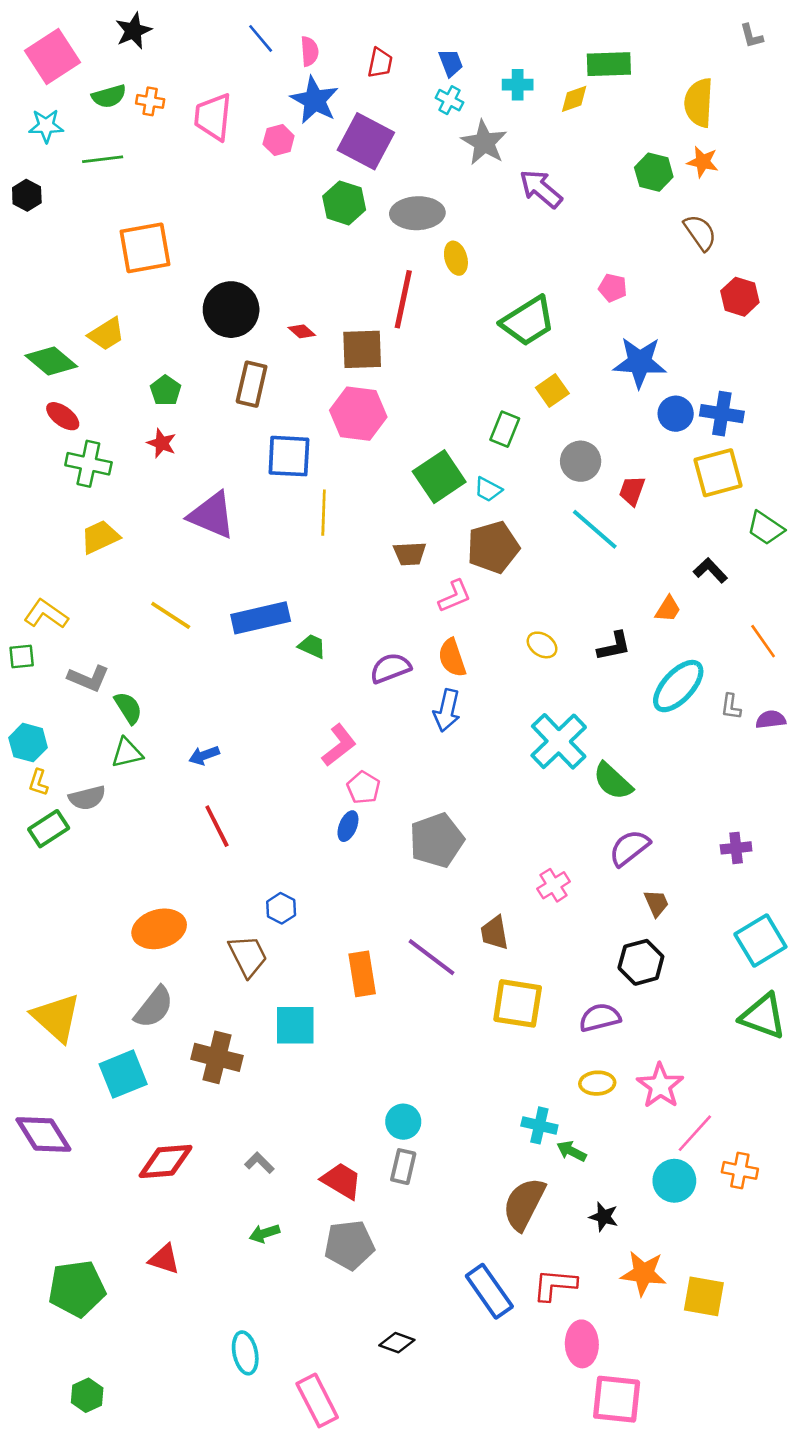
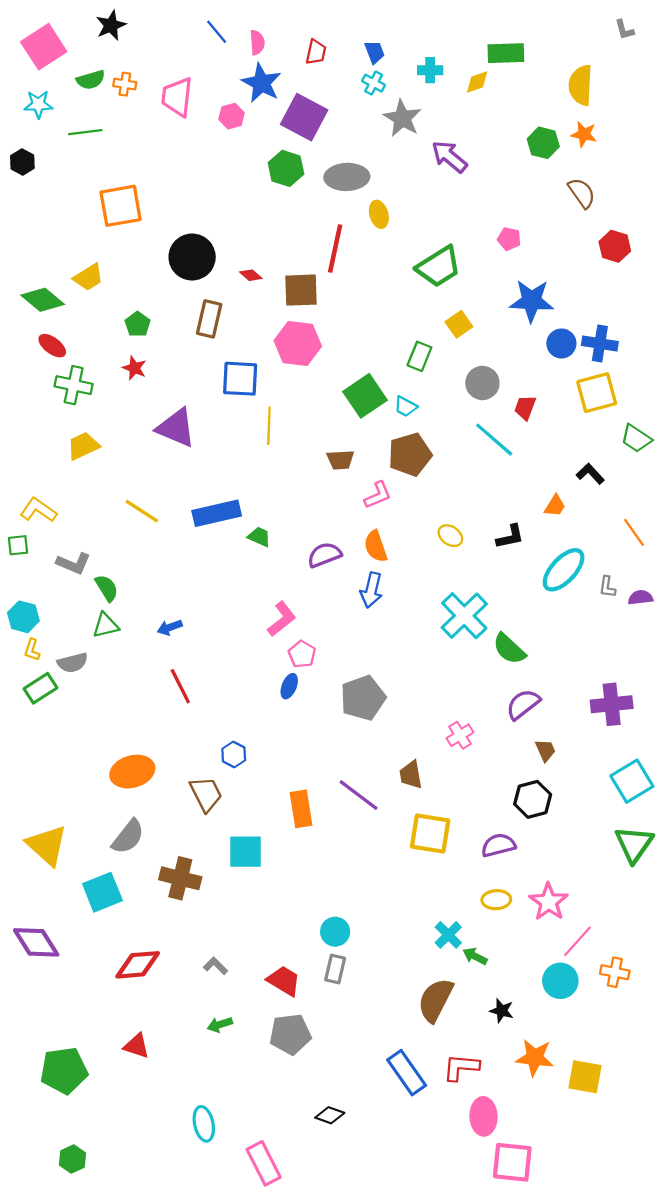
purple cross: (736, 848) -> (612, 704), size x1.6
green triangle: (763, 1016) -> (634, 844), turned 45
cyan cross: (539, 1125) -> (448, 935), turned 32

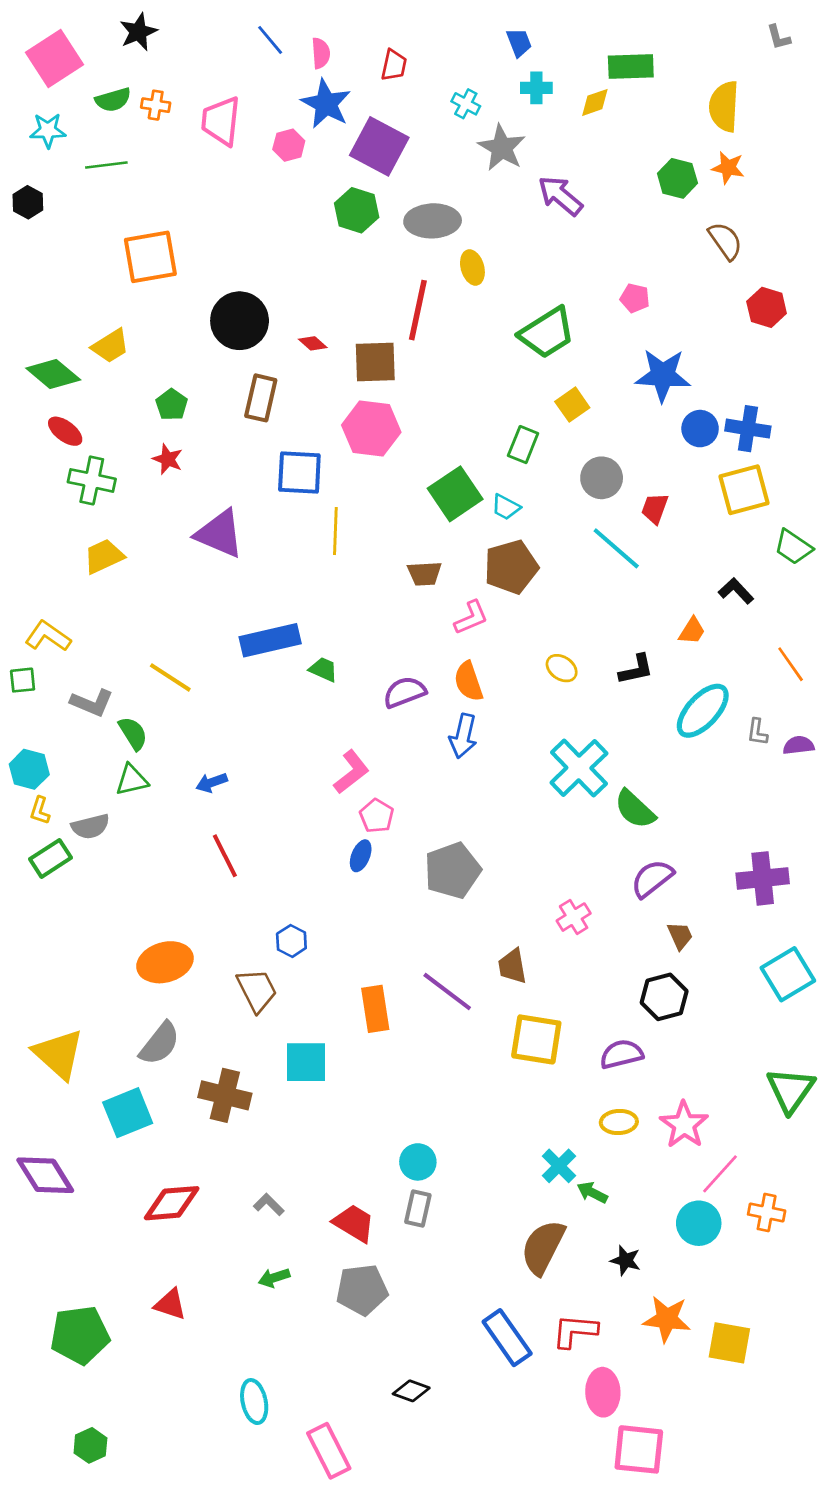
blue trapezoid: (375, 52) -> (519, 43), moved
yellow line: (142, 511) -> (170, 677), moved
green triangle: (634, 844) -> (791, 1090), moved

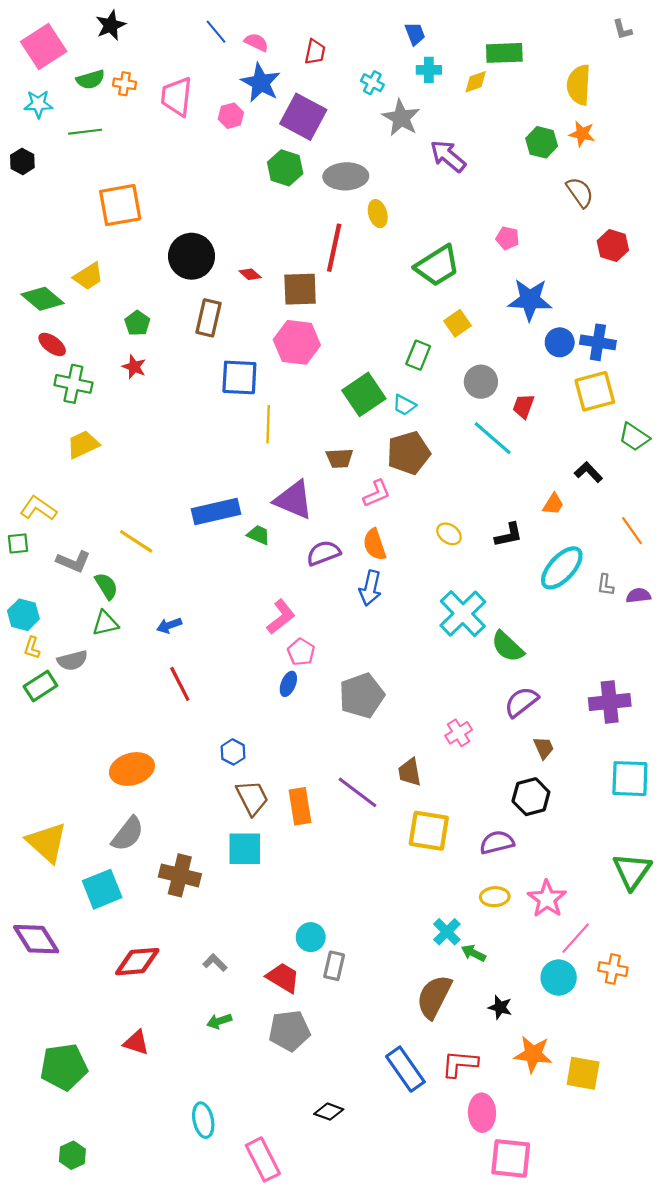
pink semicircle: (321, 53) -> (256, 42), turned -60
purple triangle: (220, 534) -> (294, 500), moved
cyan square: (788, 974) -> (630, 779), turned 33
brown trapezoid: (257, 990) -> (252, 798), moved
cyan circle: (418, 1162) -> (311, 937), moved

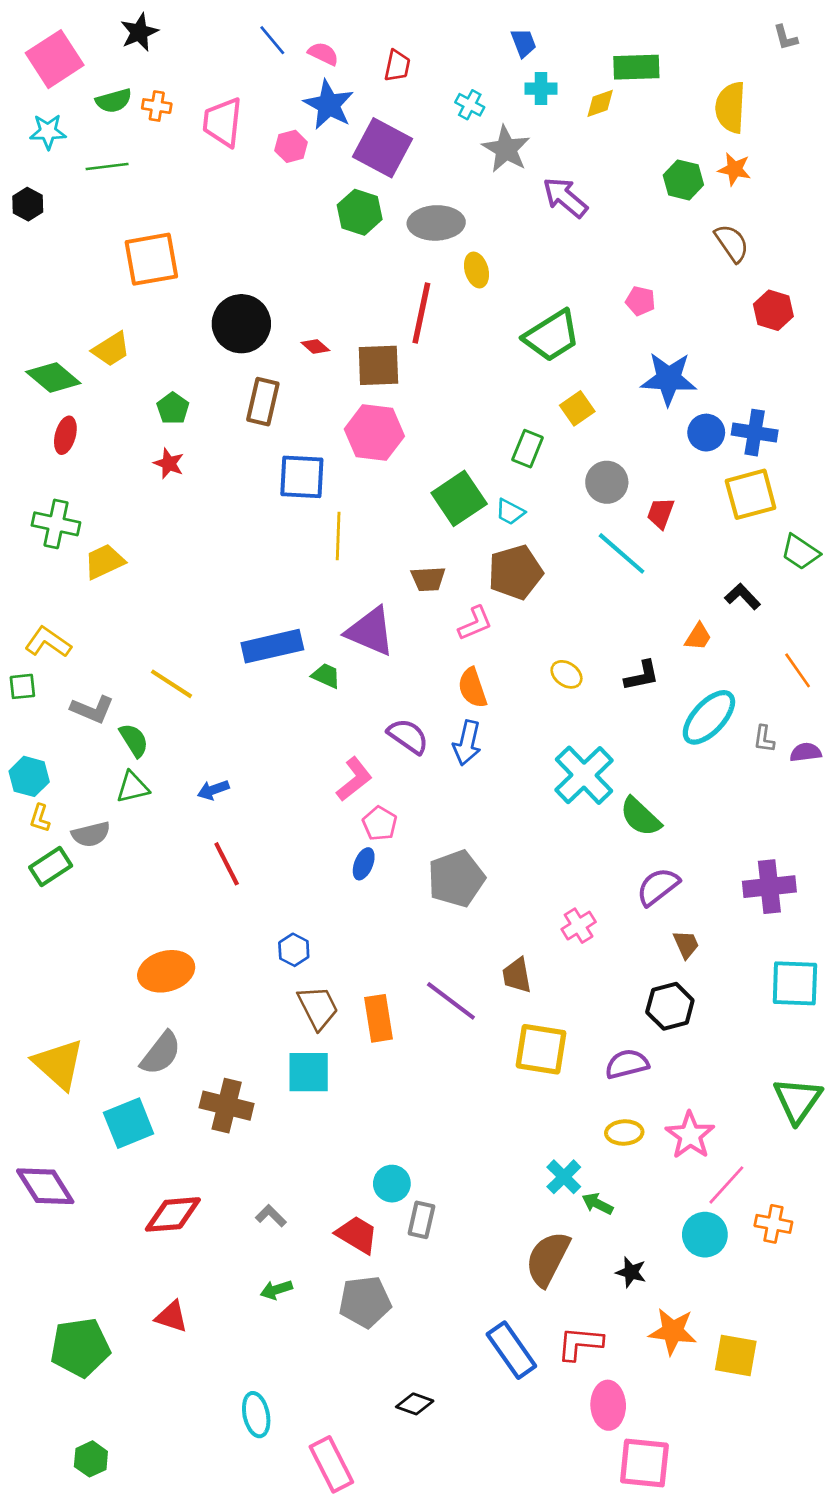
red ellipse: (52, 344) -> (65, 435), turned 68
green cross: (73, 384) -> (56, 524), moved
purple semicircle: (323, 553) -> (408, 736), moved, turned 56

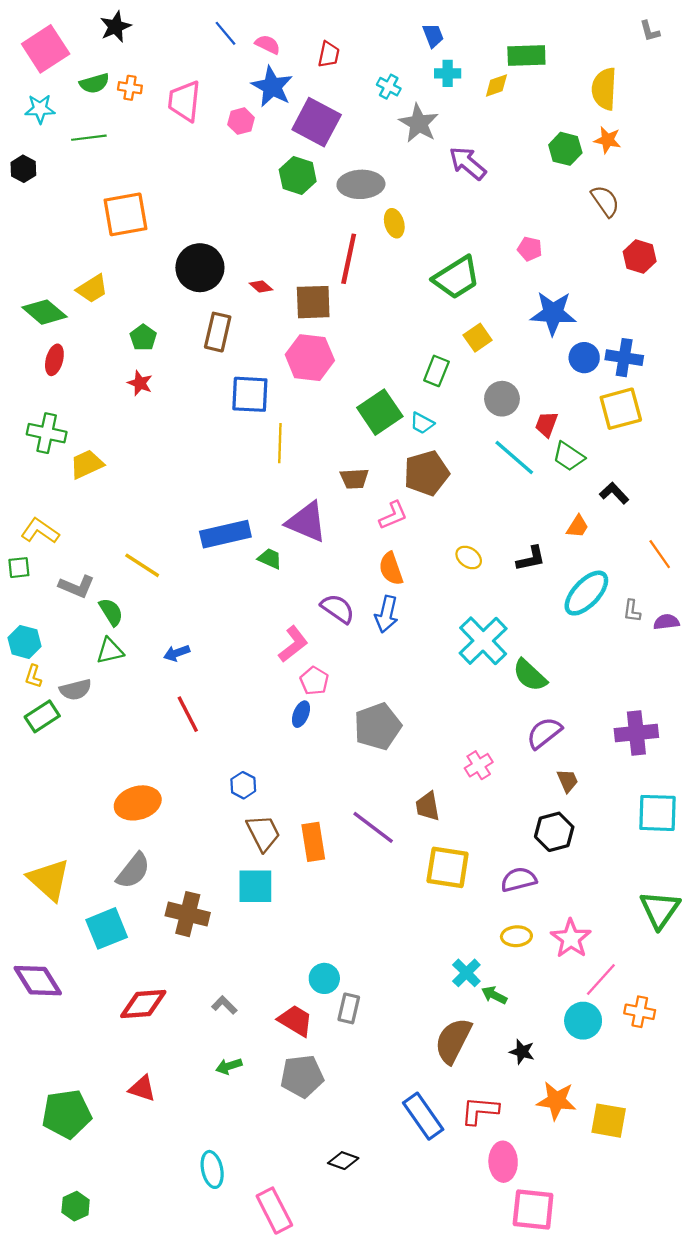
green trapezoid: (800, 552) -> (569, 456), moved

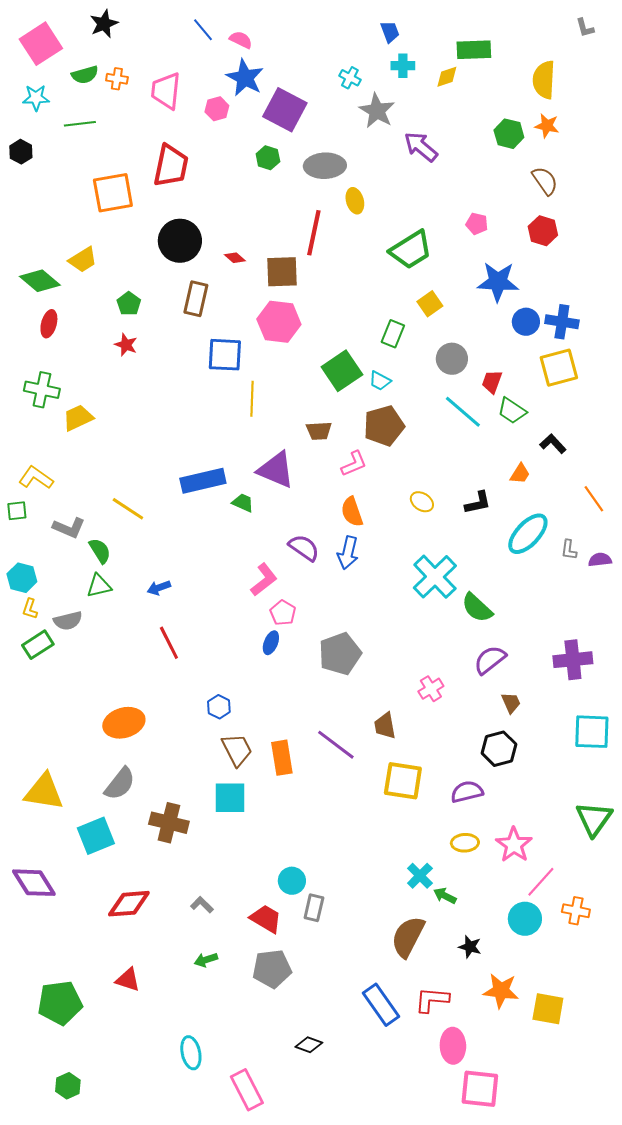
red trapezoid: (329, 54) -> (171, 166), moved, size x1.8
green hexagon: (298, 175) -> (268, 158), size x0.7
red hexagon: (640, 257) -> (543, 231), moved
yellow triangle: (49, 880) -> (44, 792), turned -33

